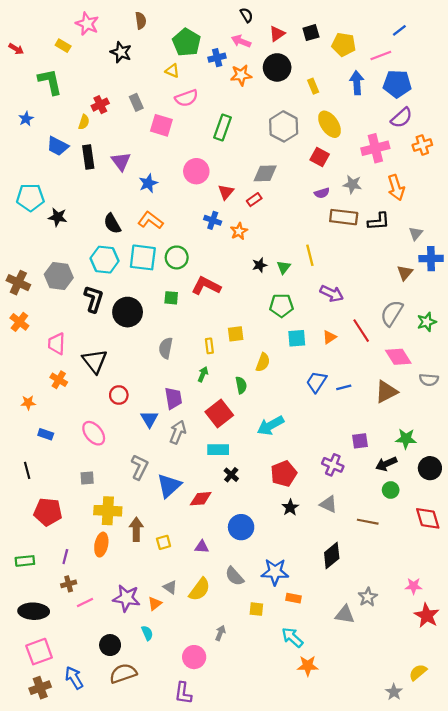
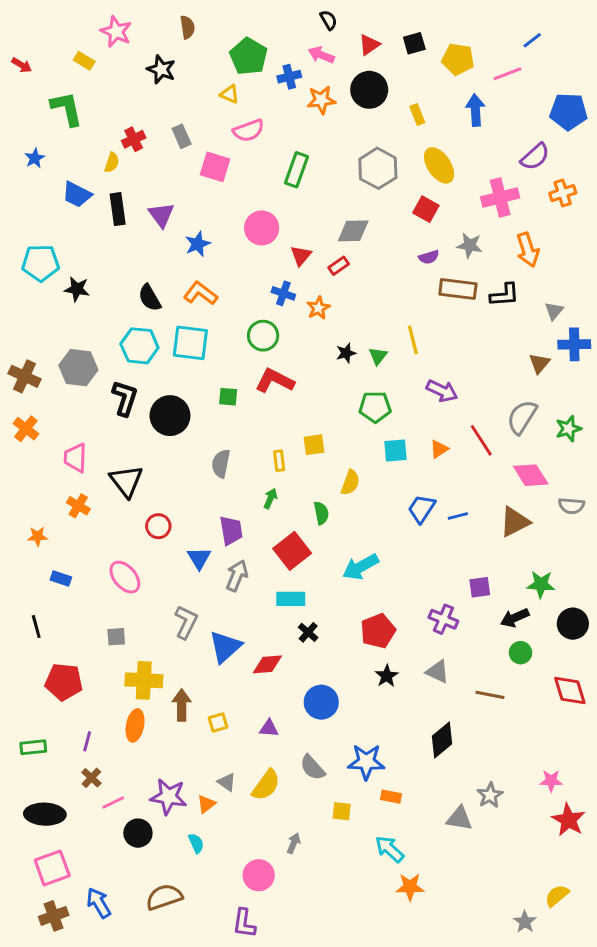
blue pentagon: (397, 84) -> (568, 112), moved
green circle: (177, 257) -> (263, 336), moved
brown cross: (69, 584) -> (91, 778), turned -32
black circle: (110, 645) -> (138, 833), moved

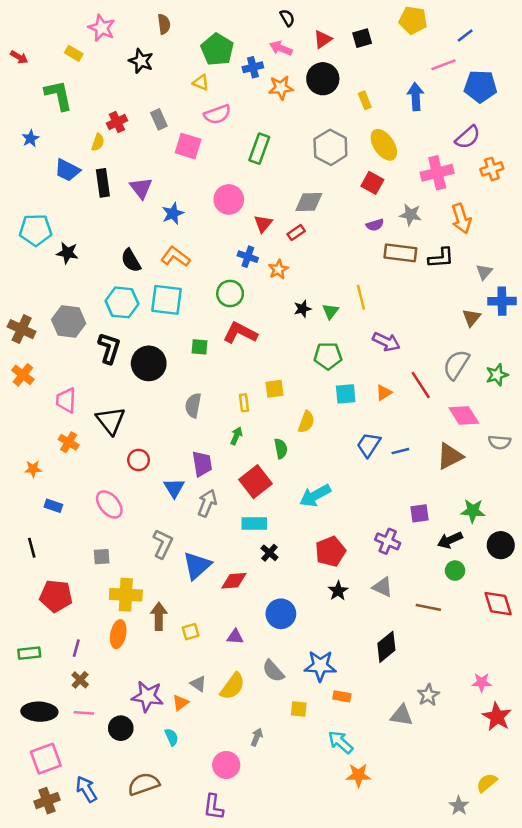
yellow pentagon: (458, 59) -> (413, 20), moved
blue pentagon: (568, 112) -> (480, 86), moved
pink line: (113, 802) -> (84, 713), moved, turned 30

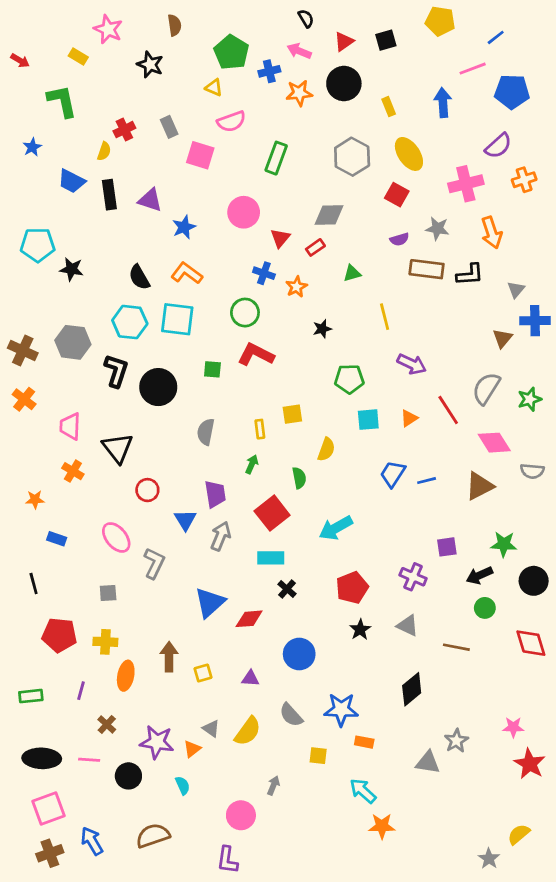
purple triangle: (141, 188) -> (150, 200), turned -35
green triangle: (330, 311) -> (352, 273), moved, turned 36
gray L-shape: (163, 544) -> (154, 563), moved
yellow cross: (126, 595) -> (105, 642), moved, size x0.7
brown cross: (80, 680) -> (107, 724), moved

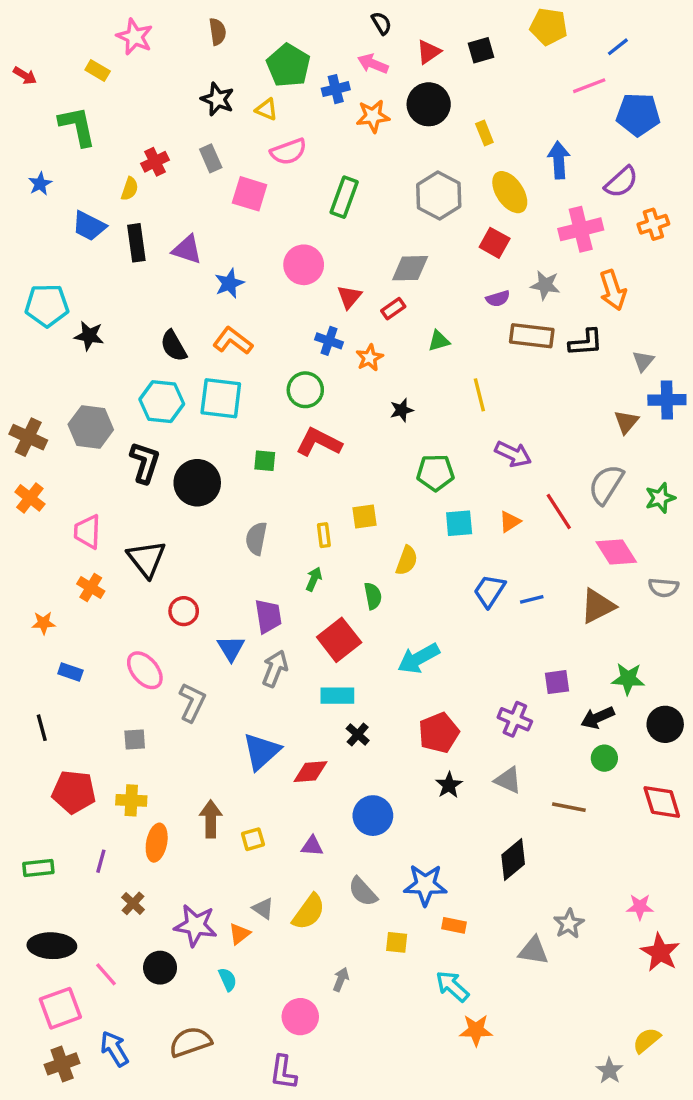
black star: (150, 65) -> (217, 99), moved
blue arrow: (443, 102) -> (559, 160), moved
pink line: (89, 760) -> (106, 974), moved, turned 45

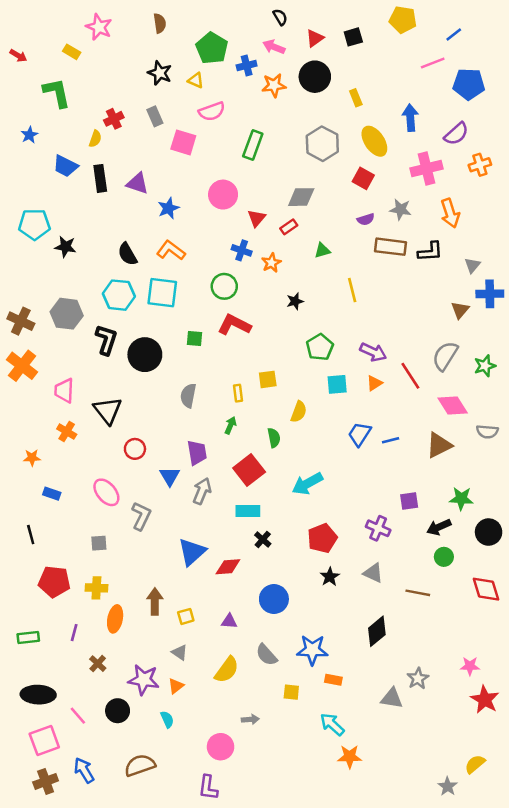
purple arrow: (513, 454) -> (373, 352), moved
green pentagon: (435, 473) -> (320, 347), turned -30
orange cross: (30, 498) -> (22, 366), size x1.4
gray triangle: (263, 908) -> (180, 652), moved
gray arrow: (341, 979) -> (250, 719), turned 63

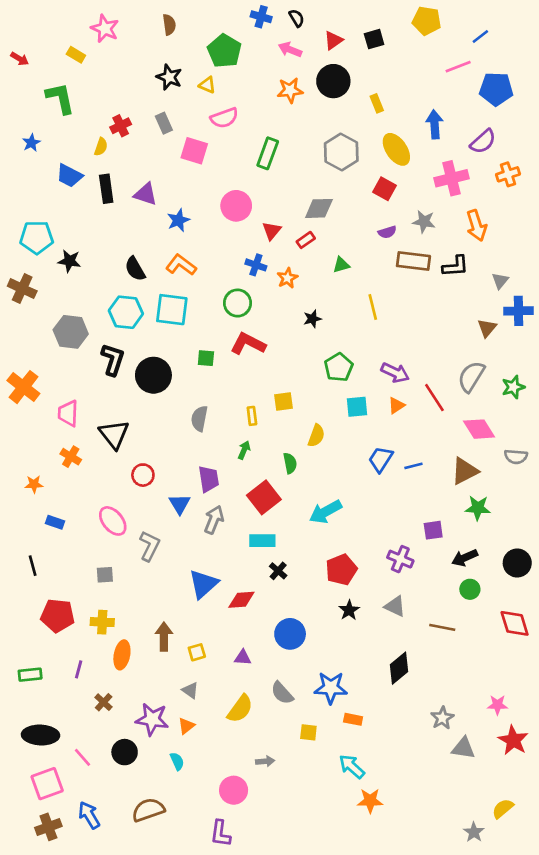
blue cross: (247, 65) -> (261, 17), moved, turned 30
brown cross: (21, 321) -> (22, 289), moved
green star: (461, 499) -> (478, 508), moved
gray triangle: (392, 698) -> (463, 748), moved

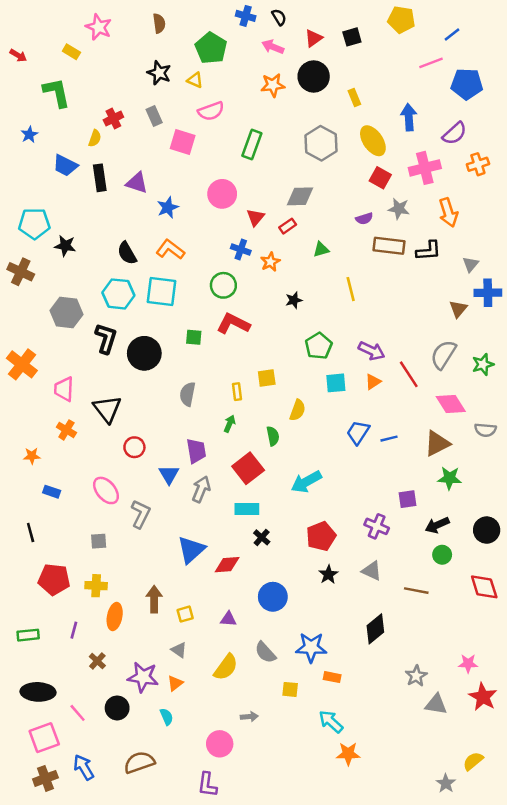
red square: (385, 189) -> (380, 178), moved

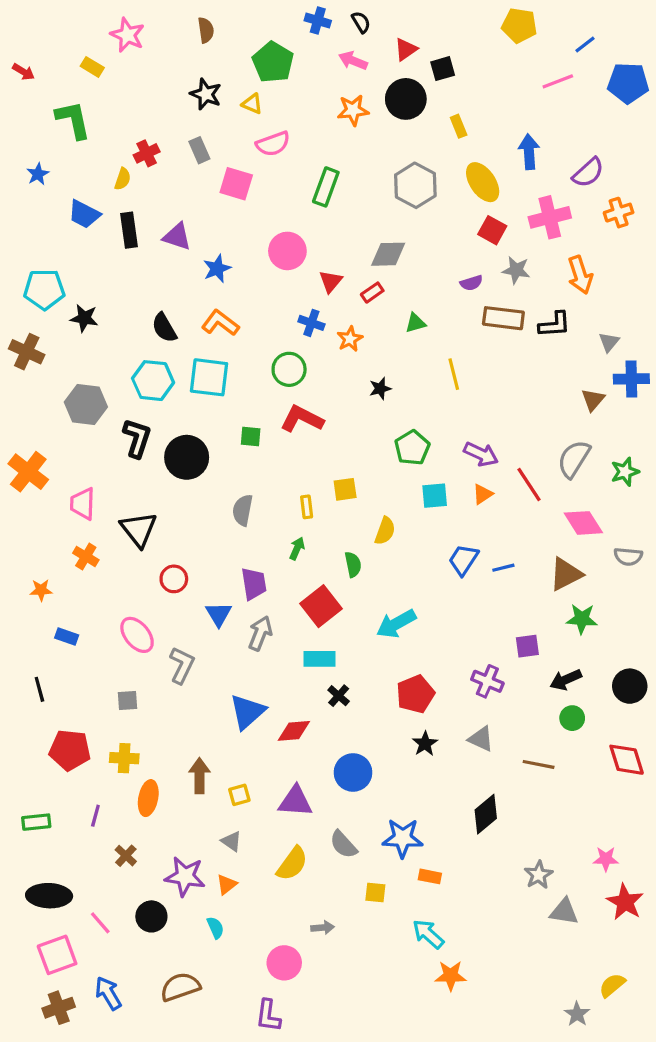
black square: (352, 37) -> (443, 69), moved
blue pentagon: (467, 84) -> (628, 83), moved
purple triangle: (228, 619) -> (295, 801), size x1.6

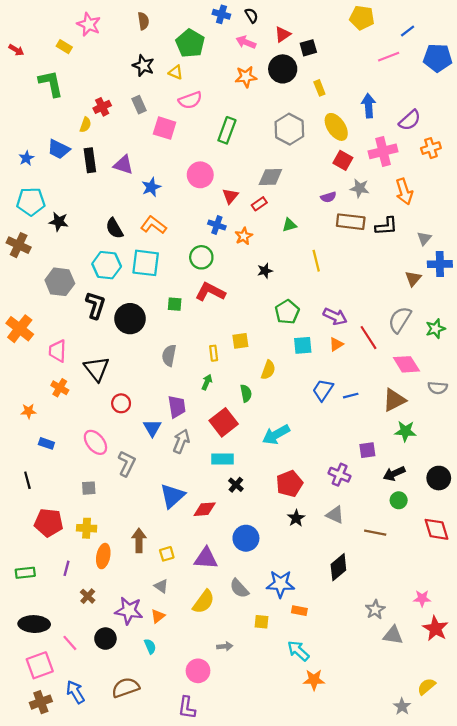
blue star: (38, 174) -> (26, 158), moved

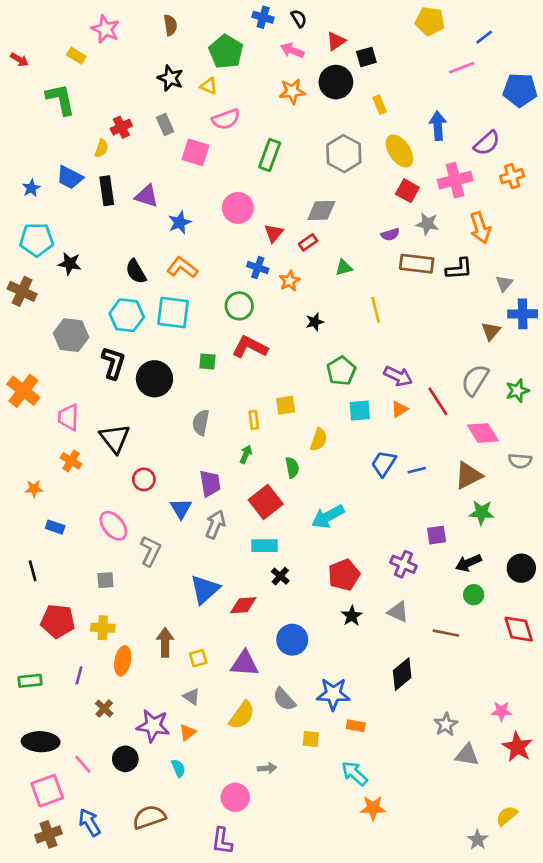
blue pentagon: (438, 58) -> (520, 90), moved

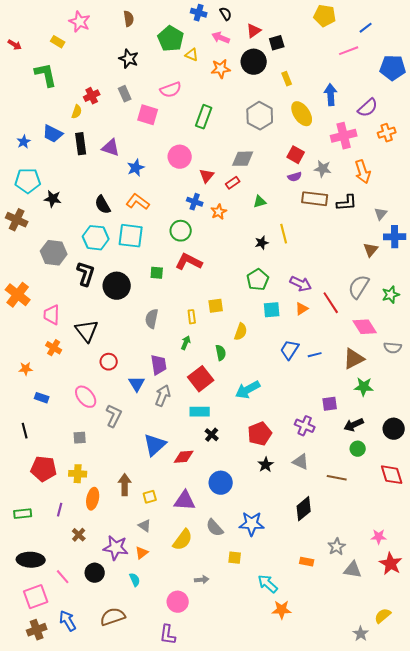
yellow triangle: (209, 86) -> (192, 55), moved
red square: (407, 191) -> (296, 155), moved
black star: (315, 322) -> (262, 243), moved
orange rectangle: (356, 726) -> (307, 562), moved

